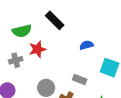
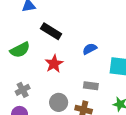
red star: (37, 49) -> (54, 64), moved
gray cross: (16, 60) -> (23, 90), moved

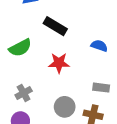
blue semicircle: (90, 49) -> (99, 46), turned 48
red star: (54, 64) -> (59, 63), turned 30

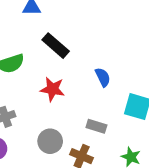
blue semicircle: (99, 46) -> (103, 77), turned 35

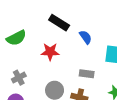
black rectangle: (56, 46) -> (59, 23), moved

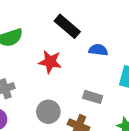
blue semicircle: (86, 37) -> (98, 50), turned -56

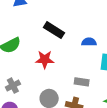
blue semicircle: (98, 50) -> (89, 42), moved

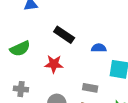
gray cross: (13, 86) -> (21, 89), turned 32

